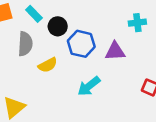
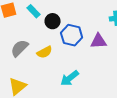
gray semicircle: (25, 44) -> (20, 48), moved, turned -138
cyan arrow: (89, 86) -> (70, 78), moved

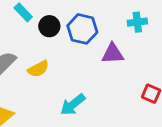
blue hexagon: (72, 35) -> (82, 29), moved

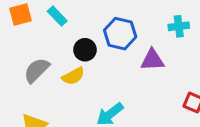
black circle: (49, 26) -> (85, 50), moved

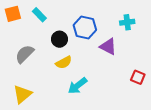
purple triangle: (152, 60) -> (108, 47), turned 30
yellow semicircle: (73, 76) -> (64, 62), moved

